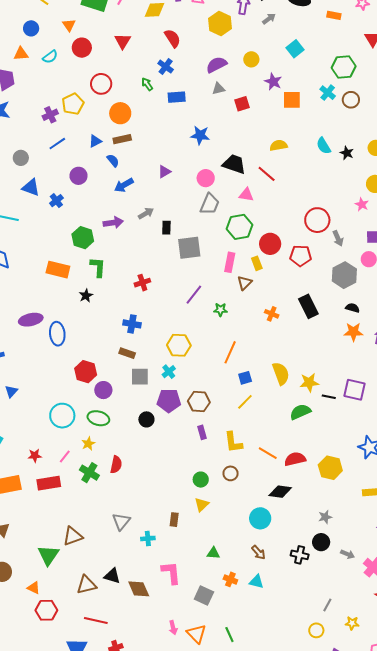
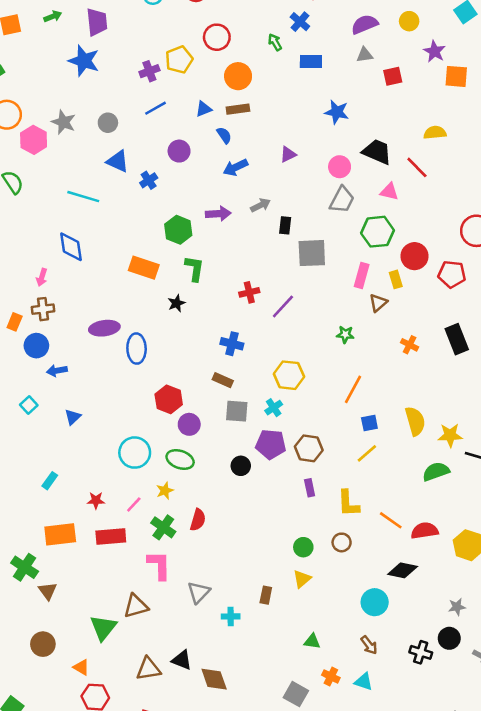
purple line: (194, 295) -> (283, 306), moved
pink L-shape: (171, 573) -> (159, 565), moved

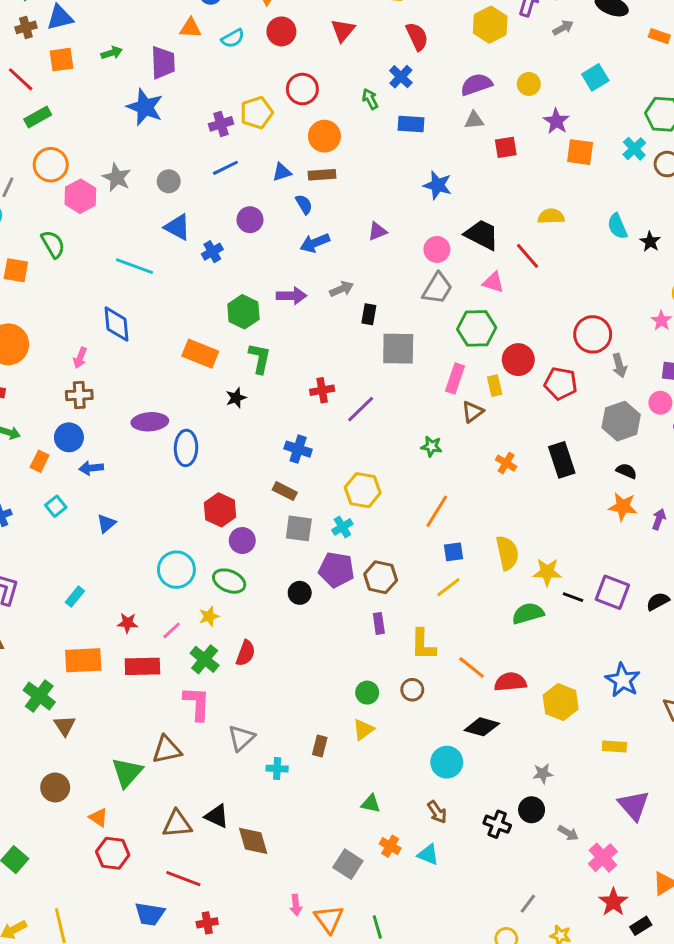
orange rectangle: (15, 322) -> (40, 461), moved

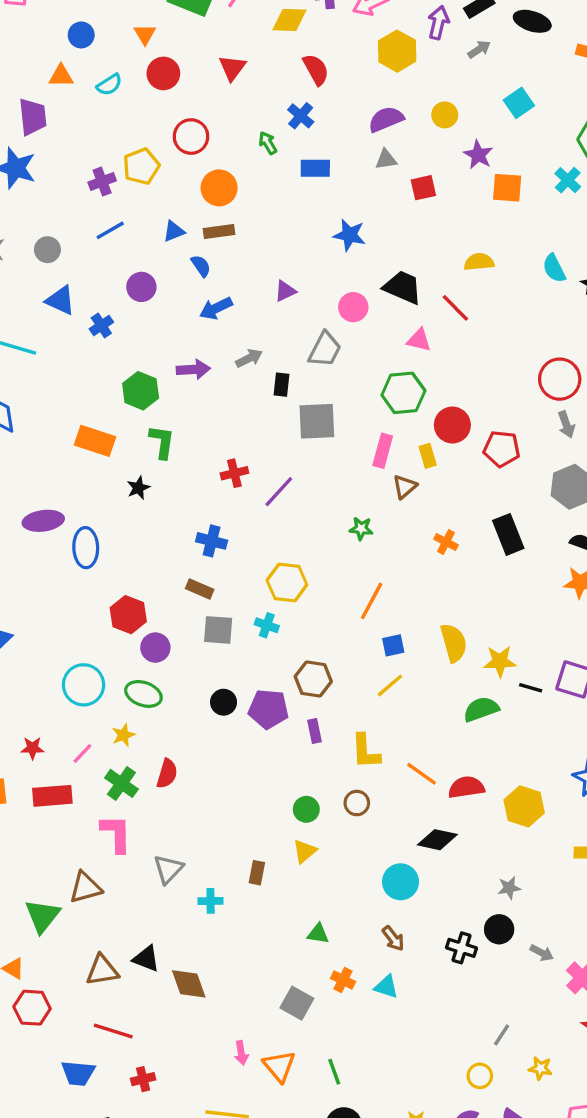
gray trapezoid: (437, 288) -> (325, 350), moved
red circle: (593, 334) -> (560, 379), moved
cyan cross: (342, 527) -> (267, 625), turned -36
purple pentagon: (336, 570) -> (268, 709), moved

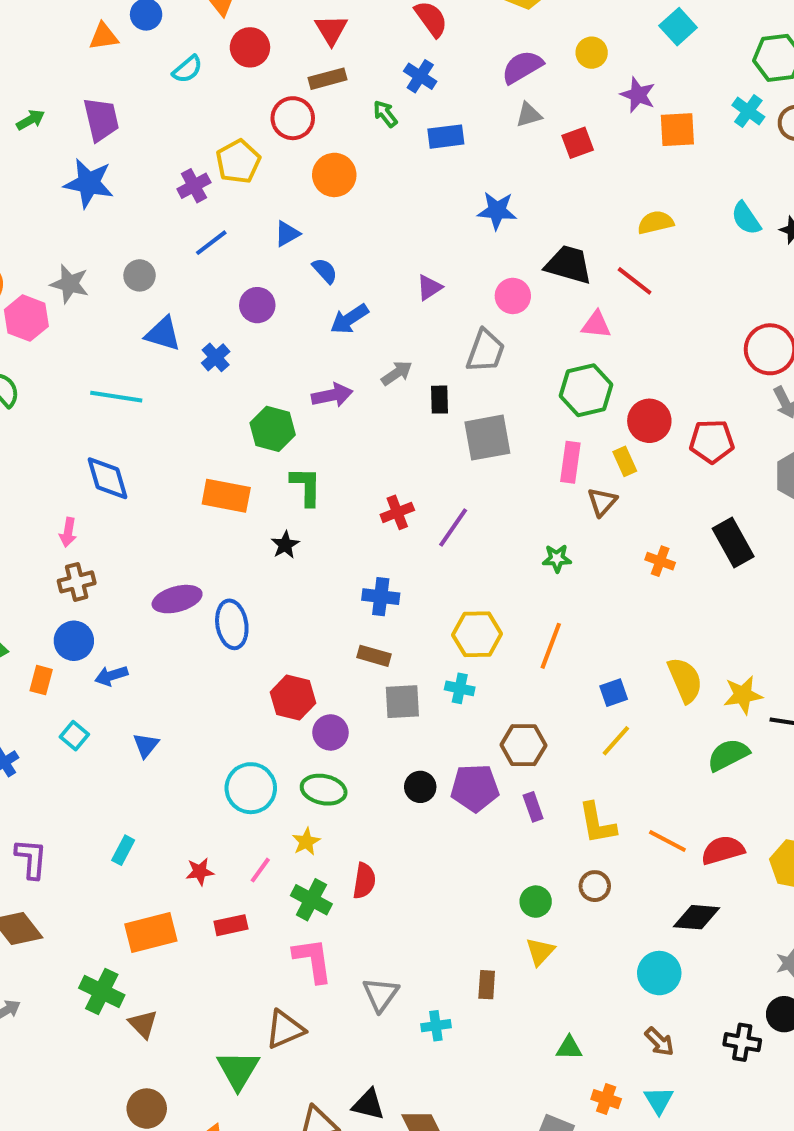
orange triangle: (61, 76) -> (104, 36), moved
brown rectangle: (219, 231) -> (328, 79), moved
orange line: (372, 601) -> (551, 646), moved
red rectangle: (52, 796) -> (231, 925), size x0.7
cyan triangle: (386, 987) -> (659, 1100), turned 48

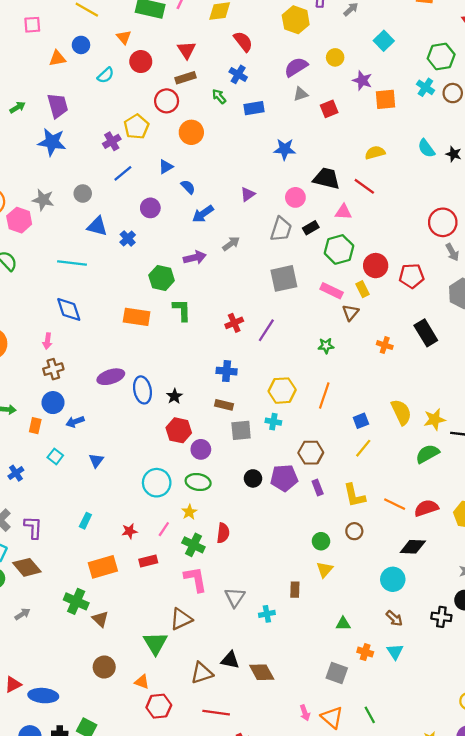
black rectangle: (439, 400) -> (311, 228), moved, turned 63
pink rectangle: (570, 462) -> (332, 291), turned -70
black star: (285, 545) -> (174, 396), moved

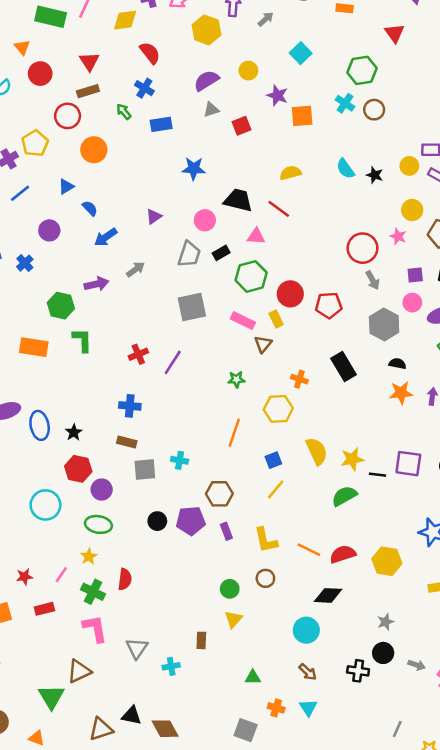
yellow hexagon: (282, 391) -> (278, 409), moved
cyan circle: (157, 483) -> (45, 505), moved

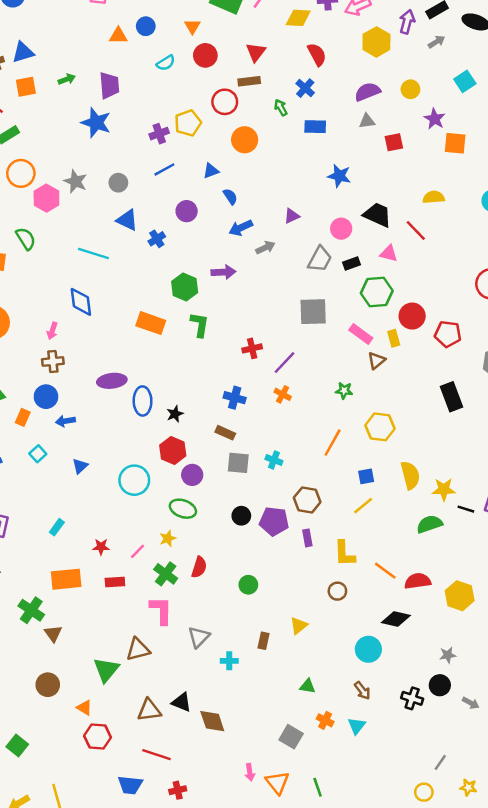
gray arrow: (135, 269) -> (265, 248), moved
orange cross: (299, 379) -> (283, 394), moved
green circle: (230, 589) -> (248, 585), moved

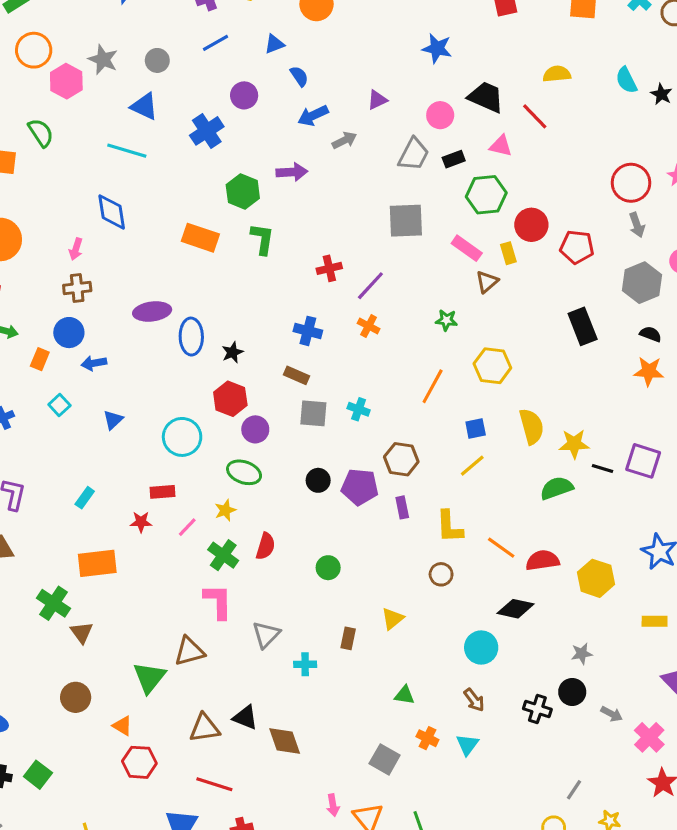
blue triangle: (127, 220) -> (144, 106), moved
blue cross: (157, 239) -> (207, 131), size x1.5
red rectangle: (115, 582) -> (162, 492), moved

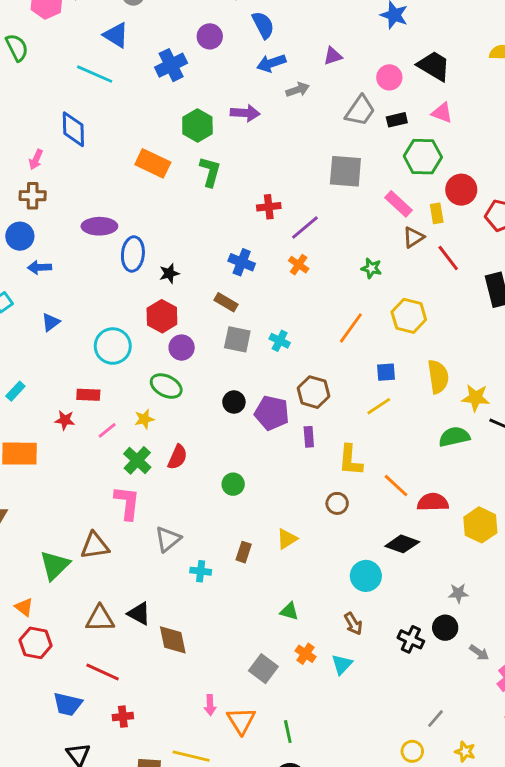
blue semicircle: (299, 76) -> (263, 25), size x1.4
red line: (535, 116) -> (448, 258), moved

